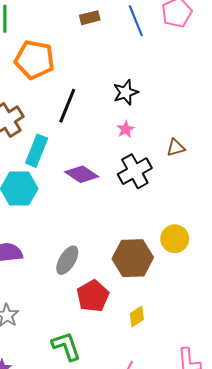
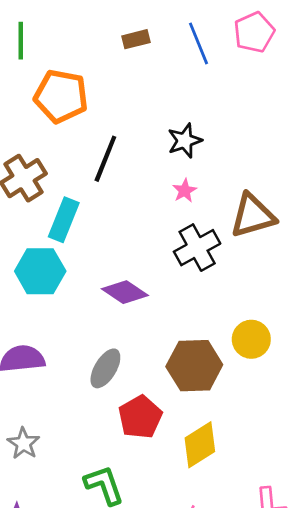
brown triangle: (176, 148) -> (253, 216), size x1.8
purple diamond: (82, 174) -> (125, 292), moved
yellow diamond: (137, 316) -> (200, 445), size x1.6

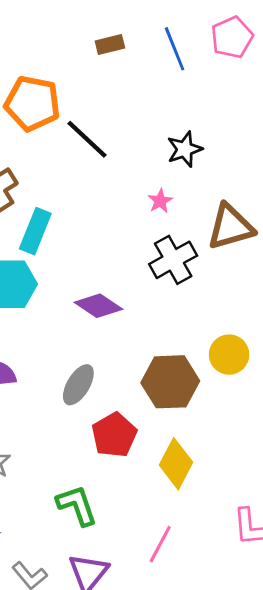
black star: (185, 141) -> (185, 149), moved
black line: (105, 159) -> (87, 139), moved, turned -69
yellow diamond: (200, 445) -> (176, 464), turned -30

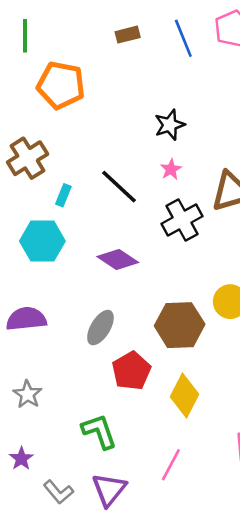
black line: (87, 139) -> (119, 187), moved
black star: (185, 149) -> (170, 125), moved
cyan rectangle: (35, 231) -> (63, 195), size x0.6

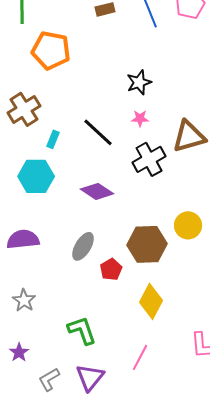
pink star: (171, 169) -> (140, 118), turned 30
red pentagon: (131, 371) -> (111, 269), moved, size x0.7
gray L-shape: (58, 492) -> (49, 379), turned 100

